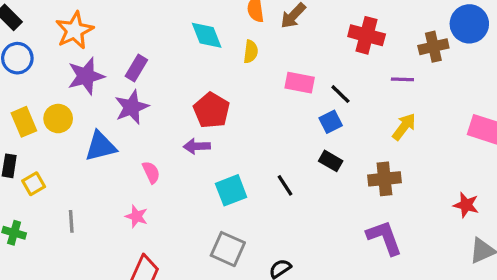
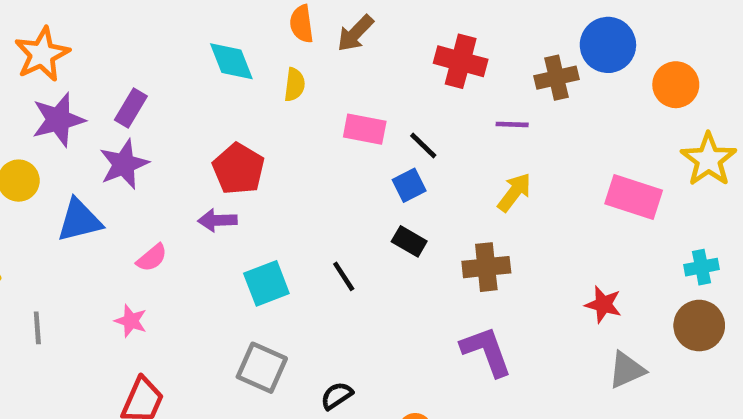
pink semicircle: (151, 172) -> (152, 258), turned 75

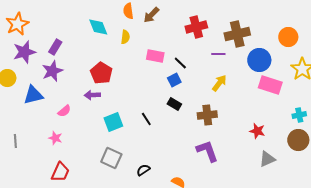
blue circle: (608, 45) -> (259, 60), moved
red cross: (461, 61) -> (196, 27), turned -30
brown cross: (556, 78) -> (237, 34), size x1.4

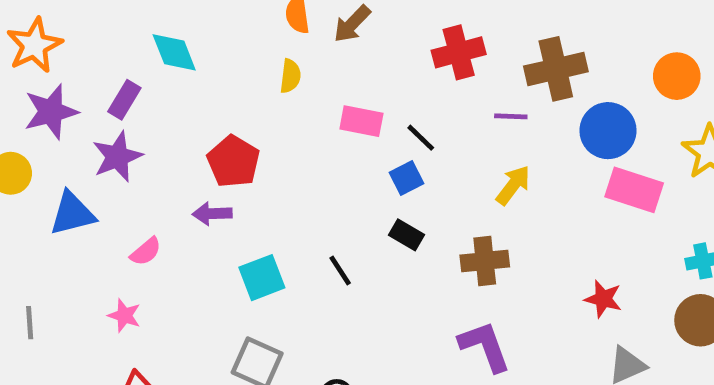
cyan diamond: (98, 27) -> (174, 52), moved

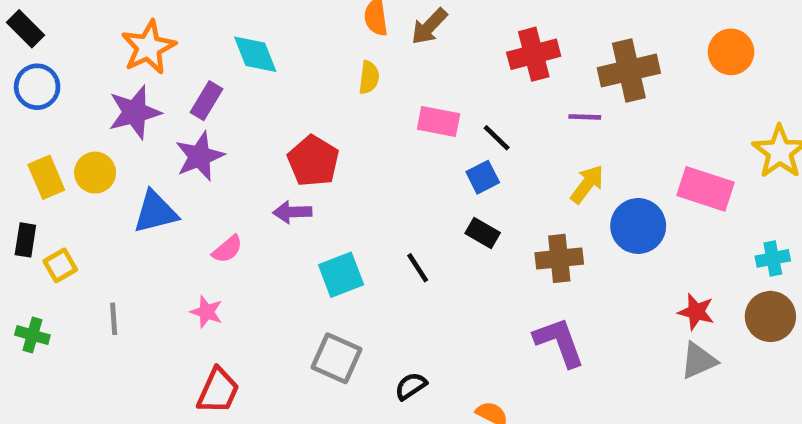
orange star: (34, 45) -> (148, 47), moved
orange circle: (677, 76) -> (731, 52), moved
blue circle: (608, 131) -> (638, 226), moved
red star: (603, 299) -> (696, 312), moved

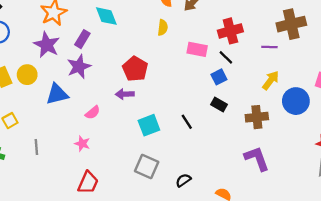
red cross: (534, 54) -> (230, 31), moved
purple star: (135, 112) -> (47, 45), turned -30

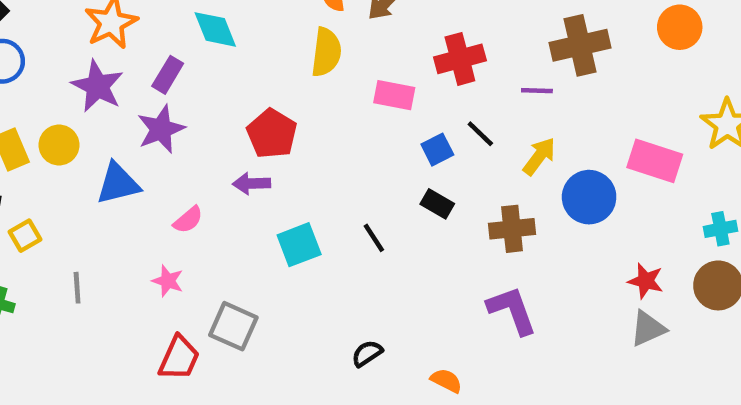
yellow semicircle: (163, 28) -> (326, 52), size x1.5
black line: (226, 57) -> (480, 134), moved
gray square: (147, 166) -> (233, 326), moved

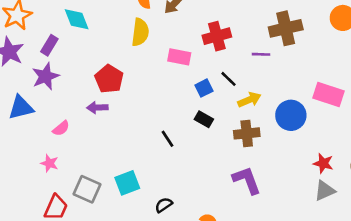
yellow arrow: (539, 156) -> (249, 100), moved, turned 30
cyan square: (299, 245) -> (127, 183), moved

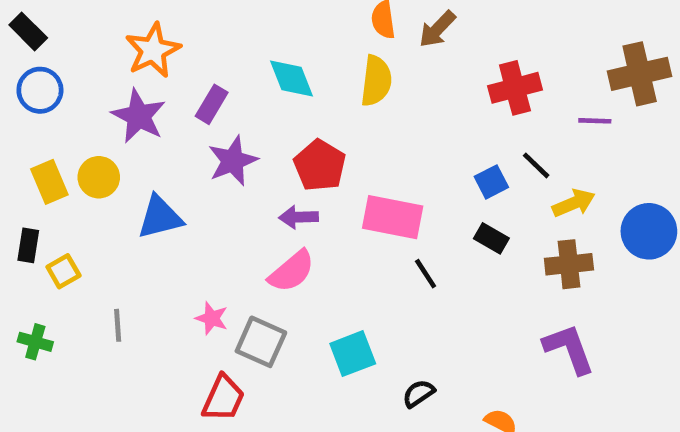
cyan diamond: (77, 19) -> (292, 78), moved
pink rectangle: (179, 57) -> (393, 217), moved, size x1.4
purple star: (45, 76) -> (233, 161), moved
pink semicircle: (61, 128) -> (292, 271), moved, size x1.5
gray square: (87, 189) -> (261, 342), moved

